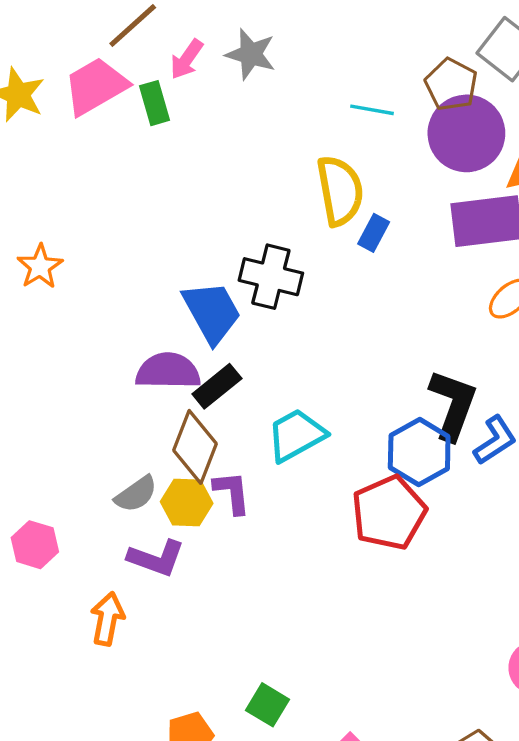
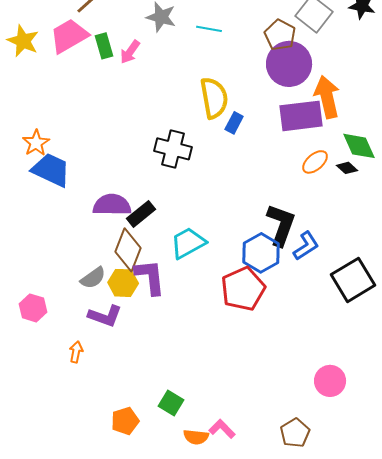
pink arrow: (187, 59) -> (130, 52), moved
cyan line: (372, 110) -> (209, 29), moved
blue trapezoid: (212, 312) -> (51, 170), moved, turned -36
purple L-shape: (232, 492) -> (150, 277), size x1.4
orange arrow: (107, 619) -> (76, 352), size x0.7

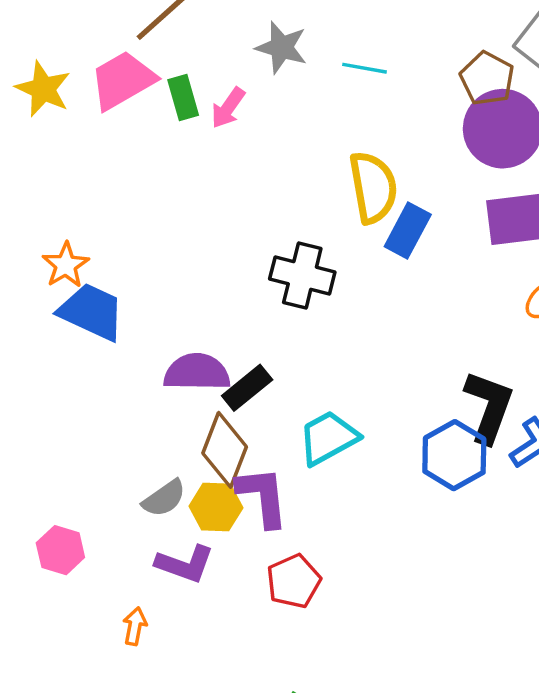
blue rectangle: (234, 123) -> (408, 231), size x1.4
red pentagon: (243, 289) -> (294, 581), moved, size x0.7

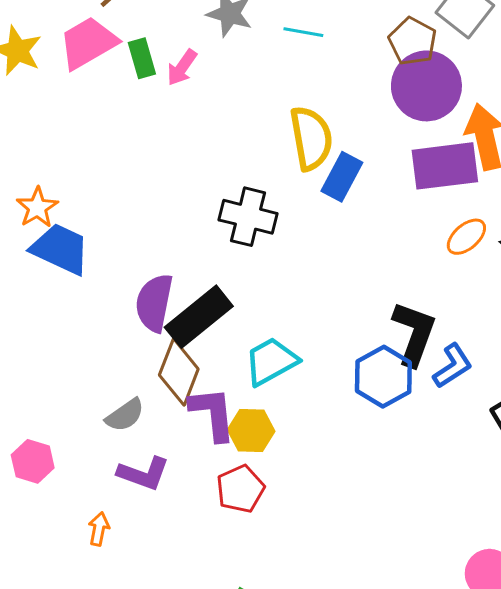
purple semicircle: (197, 372) -> (154, 303), turned -80
black rectangle: (247, 388) -> (199, 317), size x1.5
yellow hexagon: (216, 507) -> (251, 431), moved

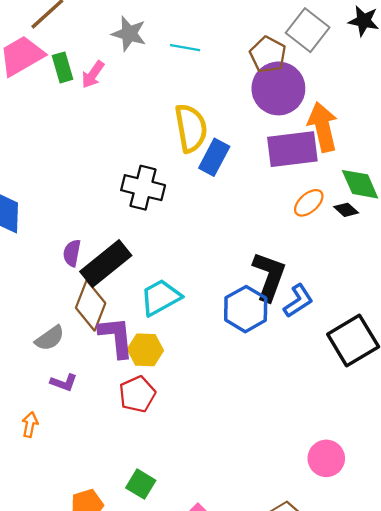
purple semicircle: (154, 303) -> (72, 253), size x0.6
purple L-shape: (143, 474) -> (64, 383), size x0.7

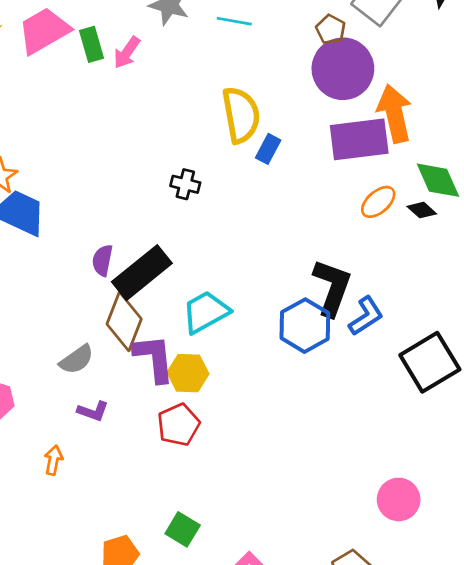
brown pentagon: (268, 55) -> (331, 29), size x0.7
blue rectangle: (214, 157) -> (268, 149), size x0.7
black cross: (143, 188) -> (185, 184), size x0.6

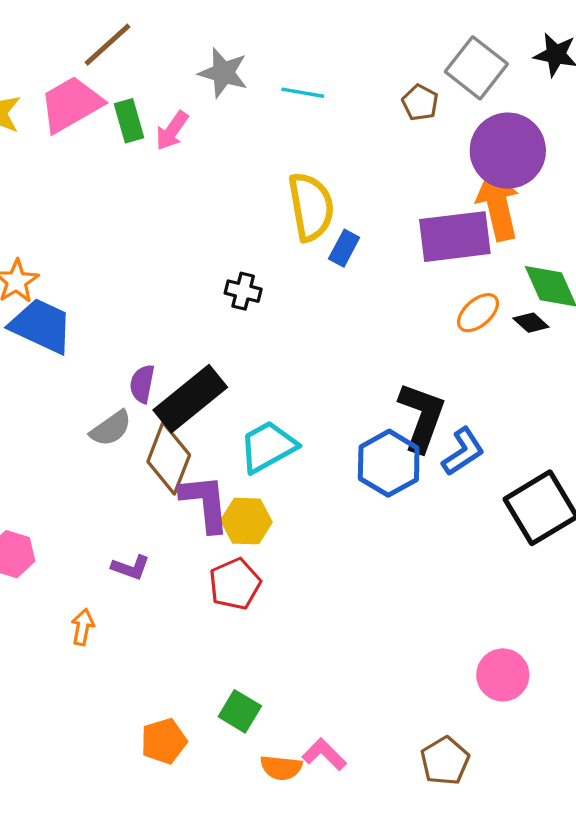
purple circle: (343, 69) -> (508, 151), moved
gray semicircle: (77, 360) -> (111, 428), moved

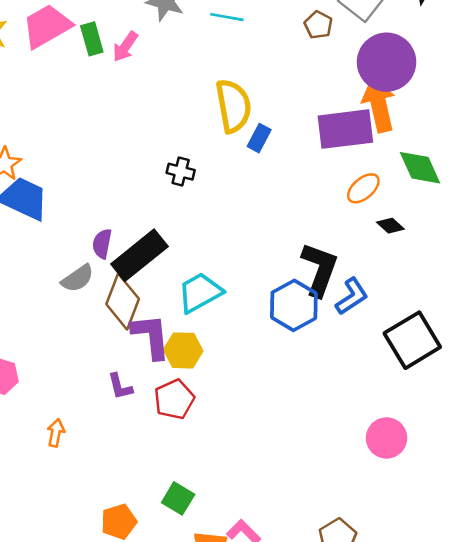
black diamond: (531, 323) -> (390, 226), moved
purple L-shape: (131, 567) -> (120, 386), moved, turned 56
pink circle: (503, 675) -> (387, 438), moved

